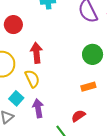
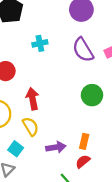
orange rectangle: (88, 87) -> (84, 141), moved, turned -56
purple arrow: (38, 108) -> (56, 147), moved, turned 96

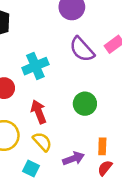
cyan cross: (40, 43) -> (35, 66), moved, size x1.5
green circle: (92, 95) -> (85, 104), moved

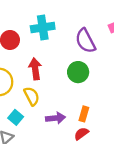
purple semicircle: (82, 49) -> (85, 41), moved

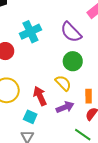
red arrow: (35, 69) -> (40, 96), moved
yellow semicircle: (32, 96) -> (63, 83), moved

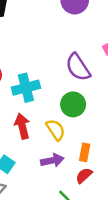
cyan cross: (30, 32) -> (26, 88), moved
red arrow: (40, 96) -> (22, 126), moved

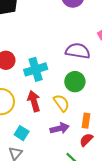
purple semicircle: (78, 67) -> (78, 51), turned 135

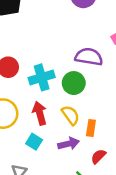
green circle: (75, 82) -> (74, 83), moved
orange rectangle: (86, 121) -> (91, 128), moved
cyan square: (22, 133) -> (34, 142), moved

